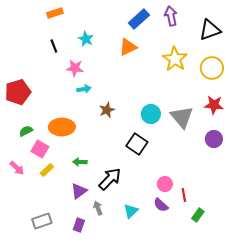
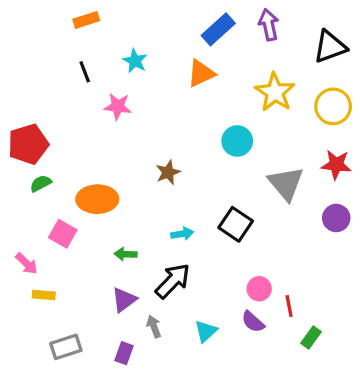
cyan arrow: (84, 89) -> (182, 234), moved
cyan circle: (151, 114) -> (237, 141), moved
green semicircle: (26, 131) -> (41, 183), moved
black square: (137, 144) -> (236, 224), moved
yellow rectangle: (47, 170) -> (44, 295), moved, turned 48

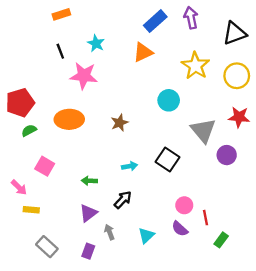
pink star: (118, 106) -> (84, 76), size x1.4
orange ellipse: (97, 199) -> (69, 119), moved
purple circle: (336, 218) -> (227, 155), moved
black arrow: (173, 281) -> (123, 200), size x0.7
gray rectangle: (66, 347) -> (47, 247), turned 60

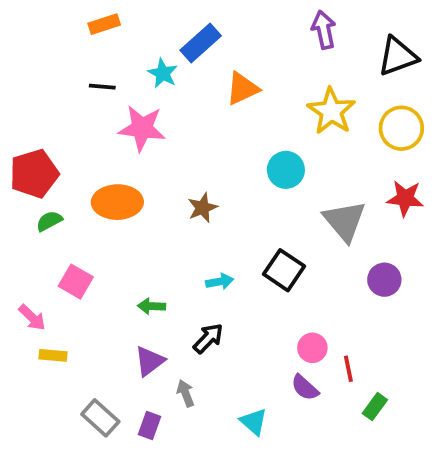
blue rectangle: (155, 21) -> (201, 43), moved
black line: (60, 51) -> (102, 87), turned -64
purple circle: (227, 155) -> (384, 280), moved
cyan triangle: (146, 235) -> (254, 422), moved, turned -36
gray rectangle: (47, 247) -> (100, 418), moved

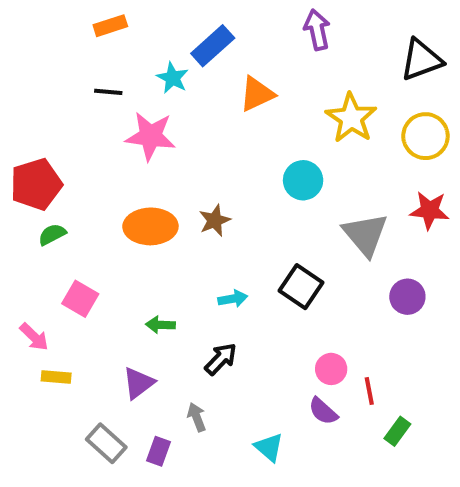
purple arrow: (324, 30) -> (317, 30), moved
orange ellipse: (117, 202) -> (150, 226), moved
purple triangle: (150, 361) -> (138, 383), moved

